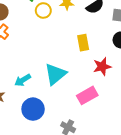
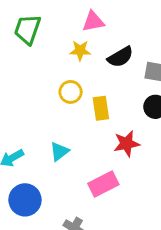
yellow circle: (43, 10) -> (71, 92), moved
cyan triangle: (55, 74) -> (59, 151), size x0.6

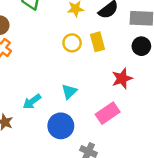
yellow rectangle: (101, 108) -> (97, 42), moved
blue circle: (25, 200) -> (61, 126), moved

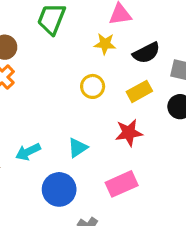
yellow rectangle: (97, 42) -> (139, 91), moved, turned 66
red star: (122, 78) -> (129, 133), moved

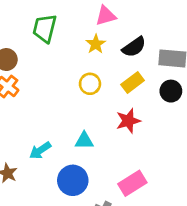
yellow star: (105, 44) -> (96, 44), turned -30
cyan triangle: (78, 148) -> (84, 141), turned 42
pink rectangle: (122, 184) -> (132, 183), moved

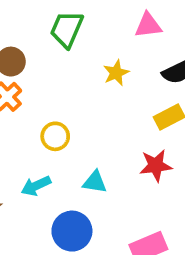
yellow star: (96, 44) -> (116, 73), moved
yellow circle: (90, 84) -> (55, 136), moved

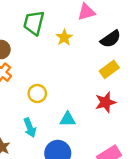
yellow star: (116, 73) -> (64, 38), moved
cyan arrow: (36, 186) -> (30, 128), turned -78

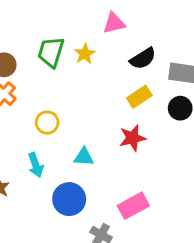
green trapezoid: (34, 23) -> (51, 52), moved

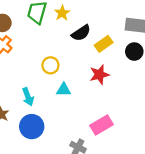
black semicircle: (143, 59) -> (81, 33), moved
yellow circle: (47, 123) -> (50, 65), moved
blue circle: (69, 199) -> (32, 127), moved

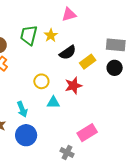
red star: (99, 75) -> (73, 86), moved

